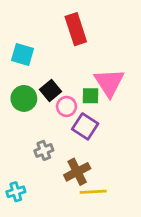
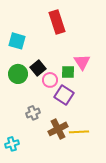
pink triangle: (109, 82) -> (82, 62), size x0.7
yellow line: (93, 192) -> (79, 132), moved

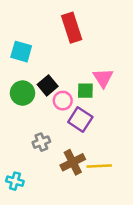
cyan cross: (12, 144) -> (15, 181), turned 32

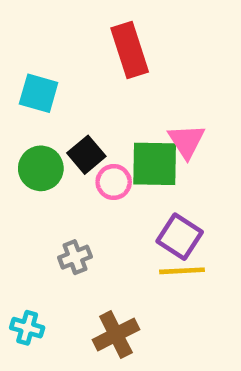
green square: (85, 91) -> (155, 164), size x1.6
purple square: (80, 119) -> (180, 237), moved
brown cross: (73, 162) -> (116, 335), moved
yellow line: (99, 166) -> (182, 271), moved

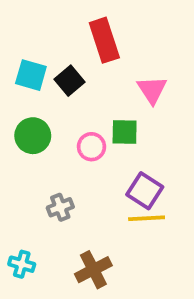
pink triangle: (187, 141) -> (152, 90), moved
black square: (86, 155) -> (69, 81), moved
green square: (155, 164) -> (125, 132), size x0.7

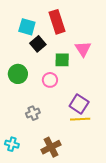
cyan square: (31, 75) -> (27, 27), moved
green square: (125, 132) -> (62, 60), moved

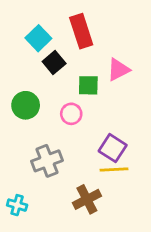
cyan square: (27, 27) -> (38, 38), turned 30
pink triangle: (83, 49) -> (118, 70), turned 36
gray cross: (33, 113) -> (47, 161), size x1.5
brown cross: (51, 147) -> (87, 199), moved

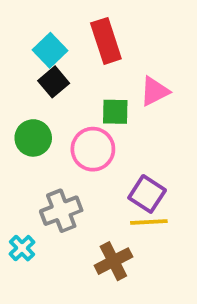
black square: (54, 62) -> (54, 82), moved
pink circle: (71, 114) -> (93, 149), size x1.5
cyan cross: (17, 205) -> (22, 248), moved, turned 30

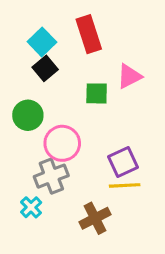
pink circle: (93, 149) -> (62, 143), moved
purple square: (147, 194) -> (123, 162), turned 32
cyan cross: (22, 248) -> (31, 207), moved

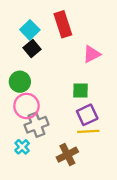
green square: (97, 93) -> (81, 91), moved
pink circle: (62, 143) -> (26, 106), moved

